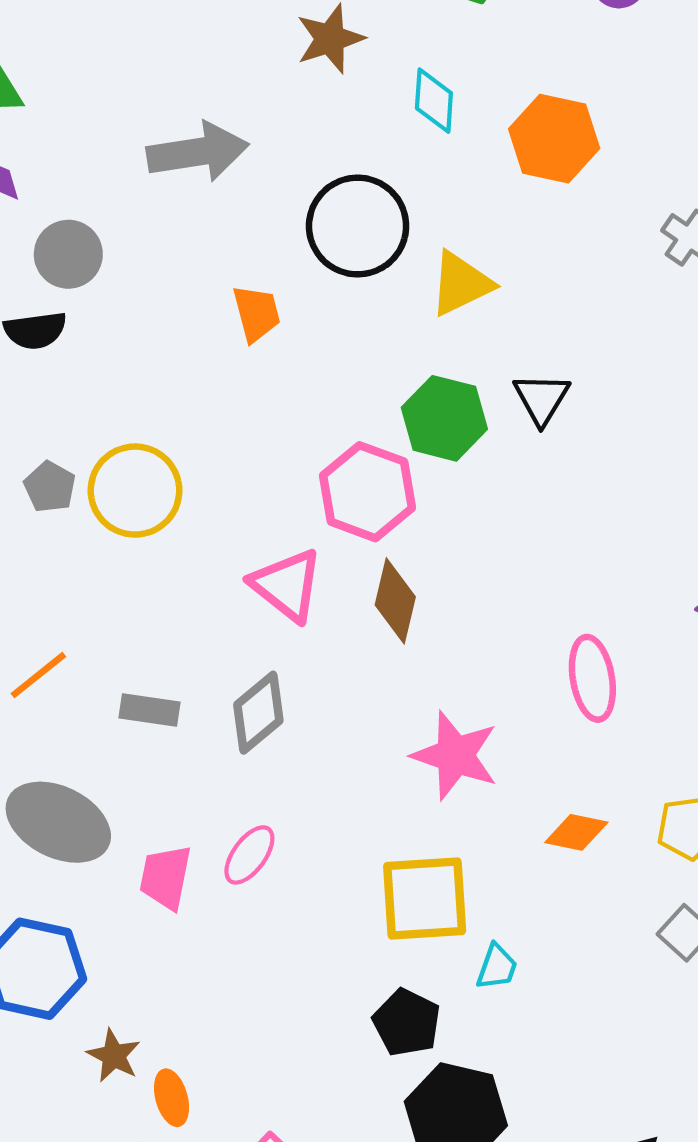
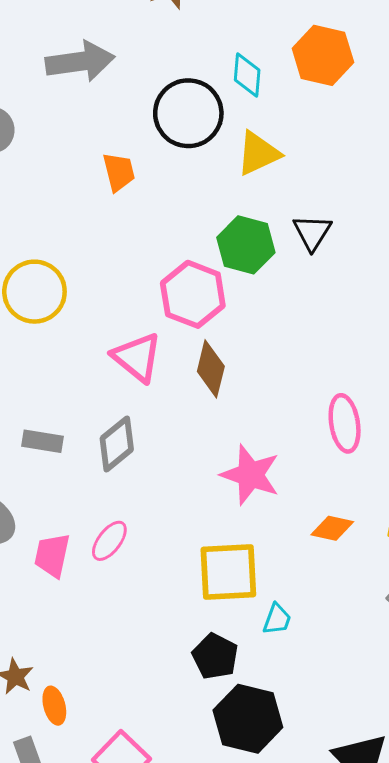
cyan diamond: (434, 101) -> (247, 75), moved

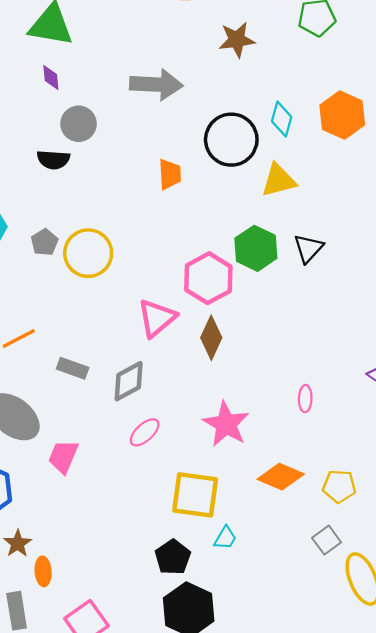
pink triangle: (137, 357) -> (157, 318), turned 30
pink ellipse: (345, 423) -> (305, 399), size x0.6
orange diamond: (332, 528) -> (281, 477), size x1.4
pink ellipse: (109, 541) -> (145, 432), moved

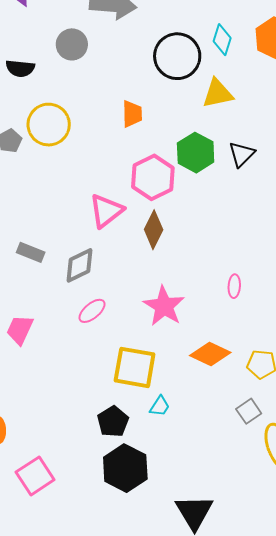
gray circle: (79, 124) -> (72, 44), moved
orange trapezoid: (170, 174) -> (132, 114), moved
yellow circle: (88, 253) -> (49, 125), moved

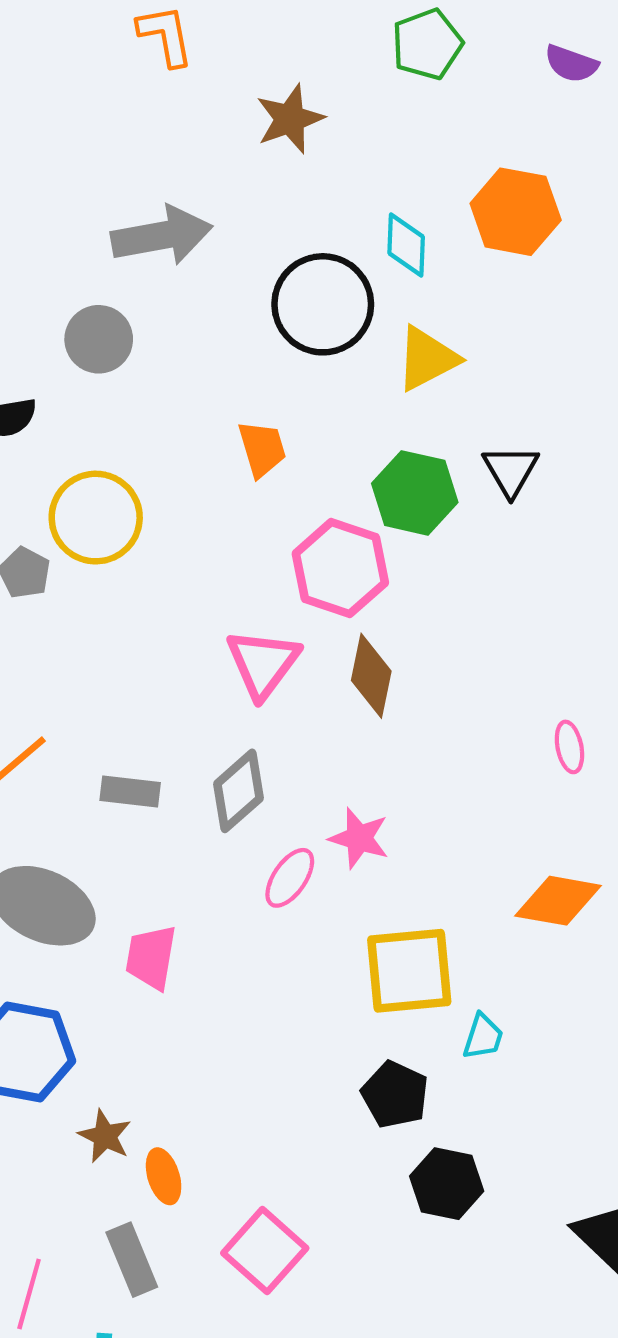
pink star: (164, 306) -> (359, 838), moved, size x0.7
black hexagon: (125, 468) -> (447, 1184), size x0.7

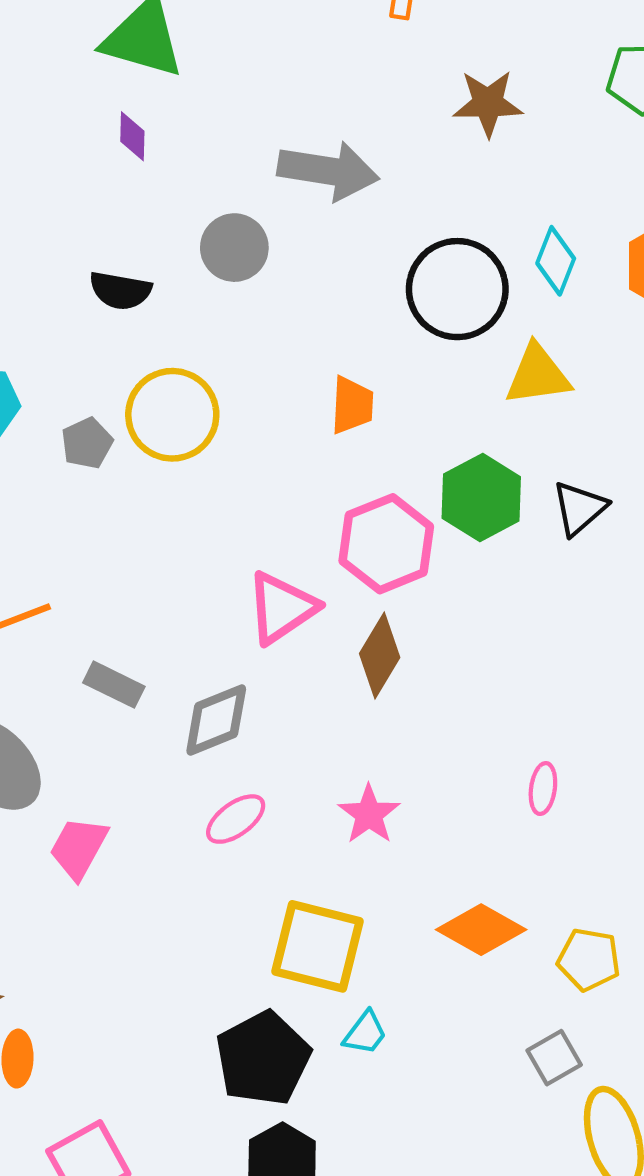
pink star: (359, 838) -> (369, 814), moved
black pentagon: (395, 1095) -> (263, 1058), size x1.4

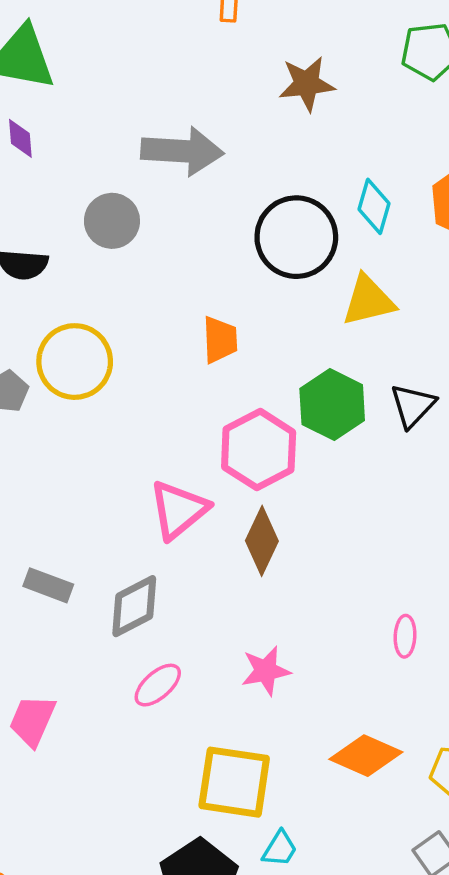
pink star: (369, 814) -> (266, 671), turned 30

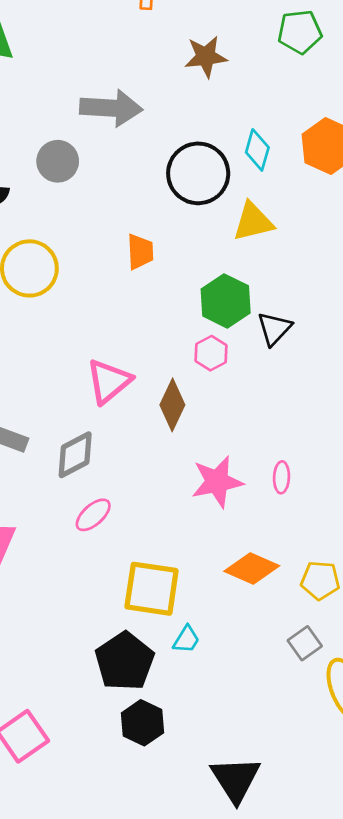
black triangle: (413, 406) -> (274, 329), moved
pink hexagon: (259, 450) -> (211, 353), moved, size x0.6
pink star: (266, 671) -> (217, 482), moved, size x1.4

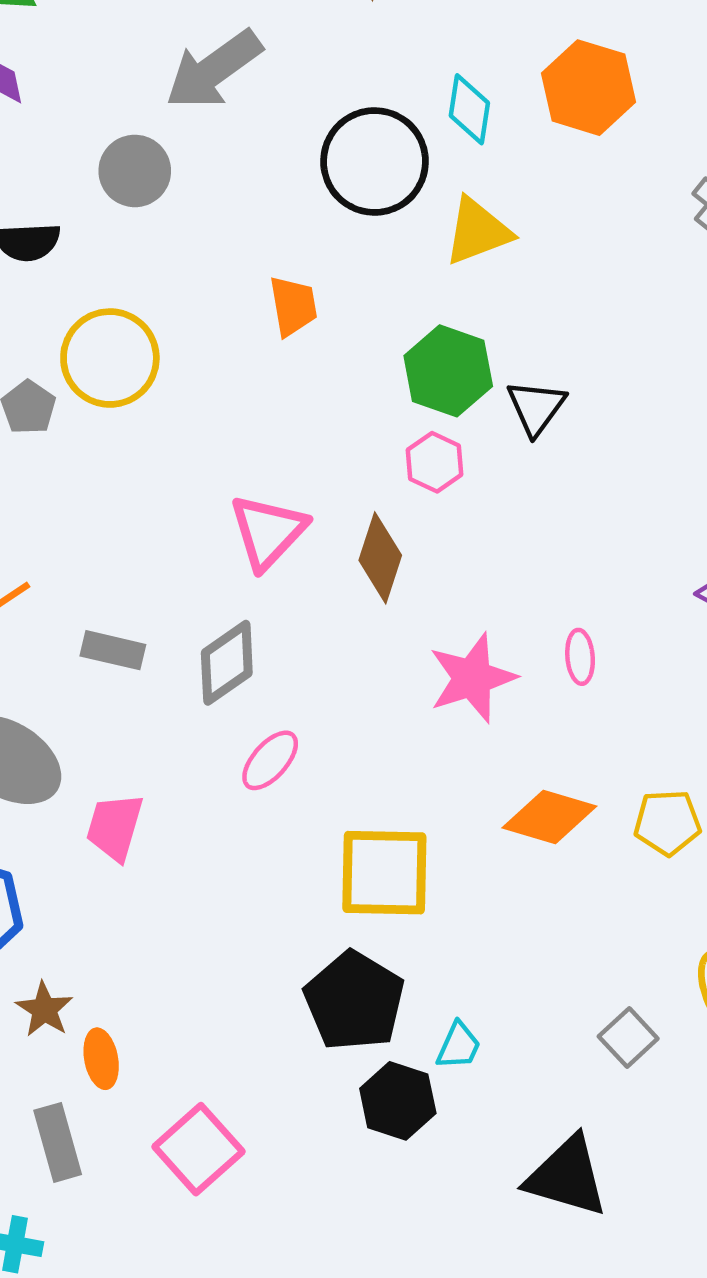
gray arrow: (111, 108) -> (214, 70), turned 148
cyan trapezoid: (186, 639) -> (459, 1046), moved
gray square: (305, 643) -> (628, 1037), moved
black triangle: (236, 779) -> (567, 1176), turned -34

